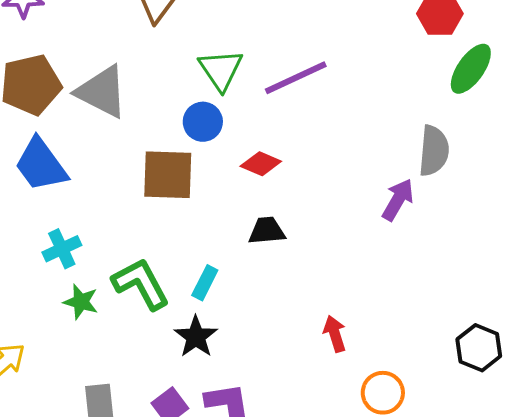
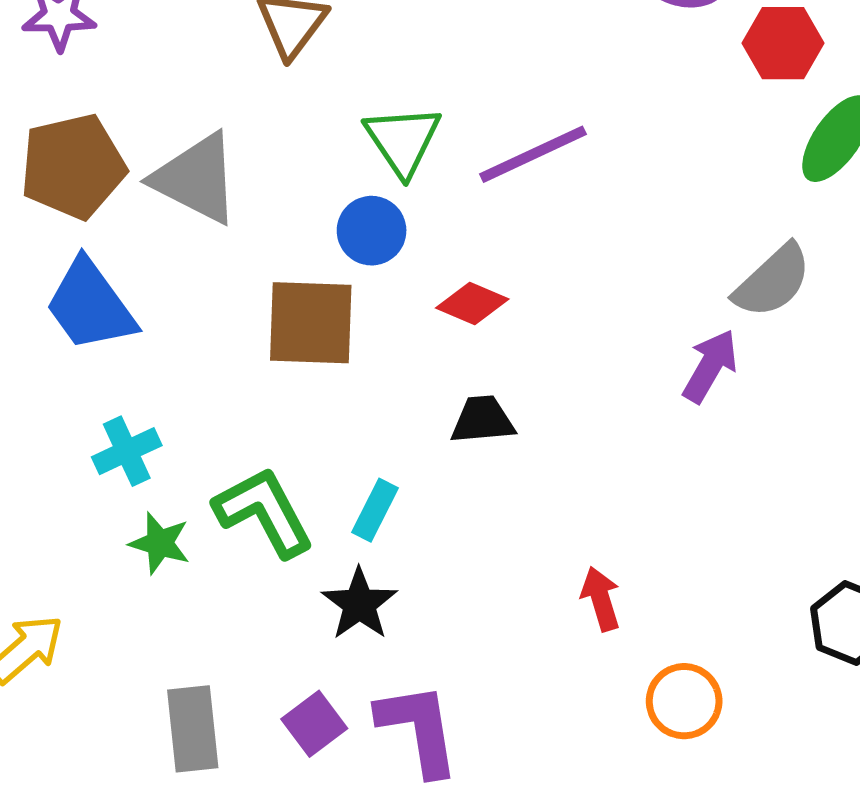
gray semicircle: (434, 151) -> (773, 281), turned 42

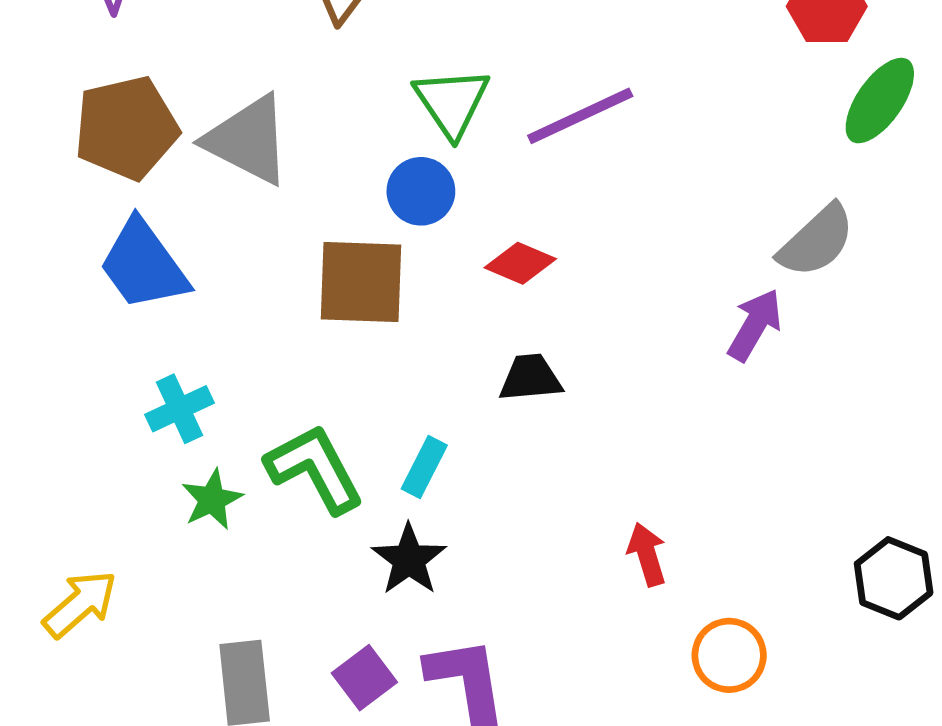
green star: (160, 543) -> (212, 500), turned 30

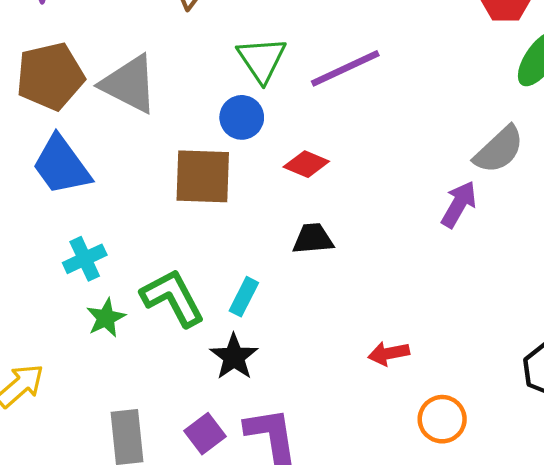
red arrow: (647, 554) -> (389, 353), turned -84

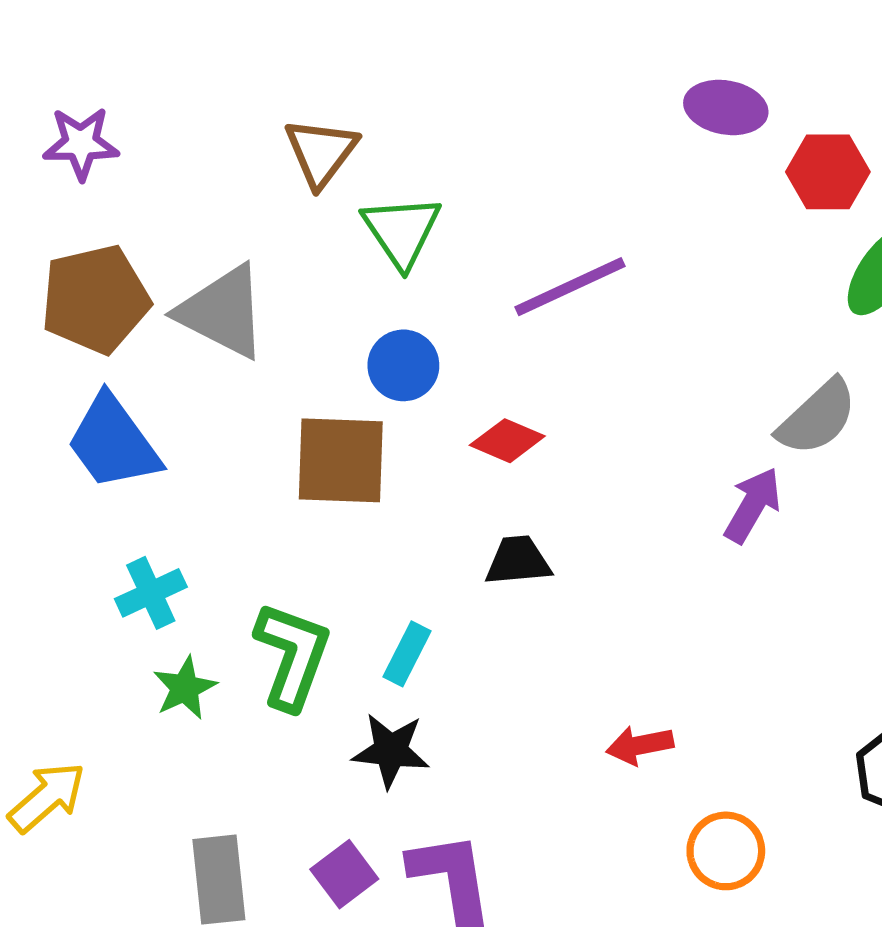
green triangle: (262, 60) -> (402, 231), moved
green L-shape: (173, 298) -> (292, 656), turned 48
black star: (234, 357) -> (391, 751), turned -30

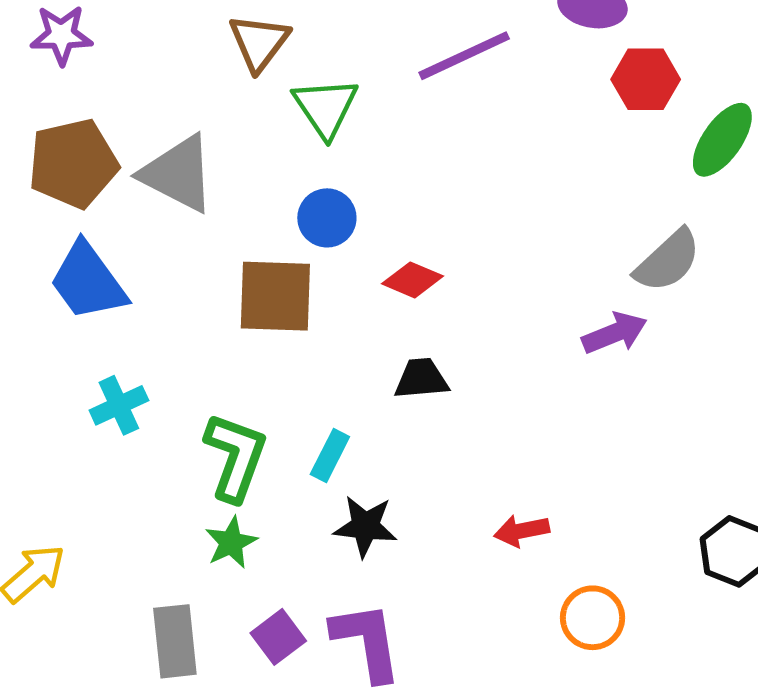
red hexagon: (828, 172) -> (646, 79), moved
purple line: (570, 287) -> (464, 56), moved
purple arrow: (753, 505) -> (615, 333), turned 38
green star: (185, 688) -> (231, 543), moved
black star: (391, 751) -> (365, 526), moved

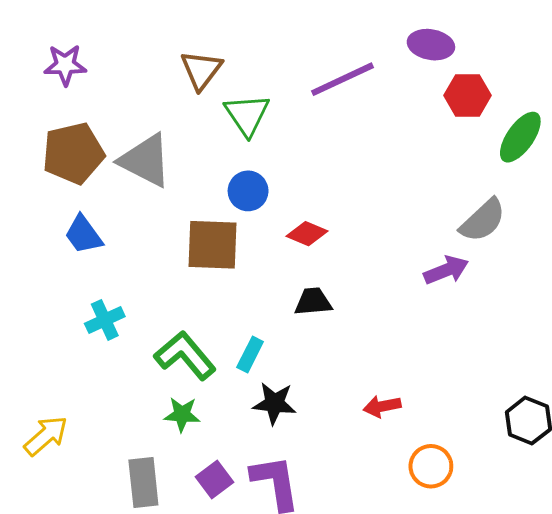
blue trapezoid: (88, 281) -> (83, 235), size x0.7
green L-shape: (235, 457) -> (185, 356), turned -60
green star: (231, 543) -> (182, 414), turned 30

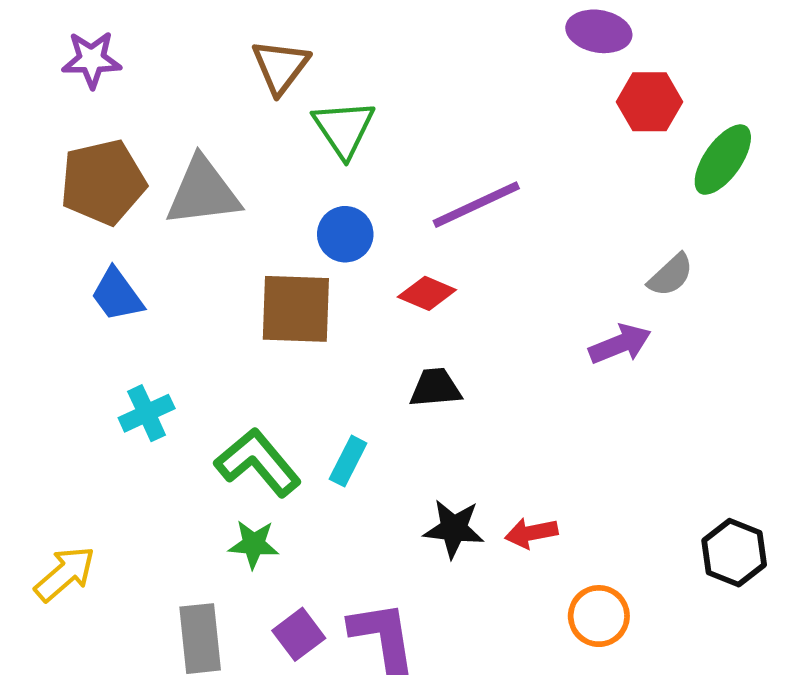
purple line: (343, 79) -> (476, 205), moved
gray triangle: (145, 160) -> (203, 192), turned -34
gray semicircle: (483, 220) -> (671, 275), size x0.7
black star: (274, 403) -> (454, 529), moved

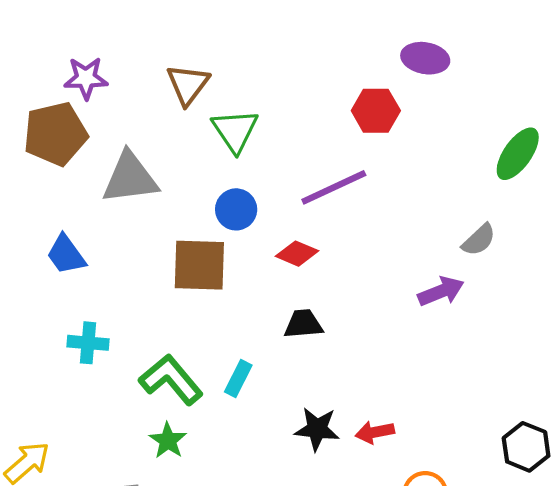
purple star: (92, 60) -> (86, 78), moved
red hexagon: (650, 102) -> (376, 111), moved
brown pentagon: (103, 182) -> (55, 134), moved
cyan cross: (147, 413) -> (88, 343), turned 30
green star: (254, 544) -> (168, 441), turned 30

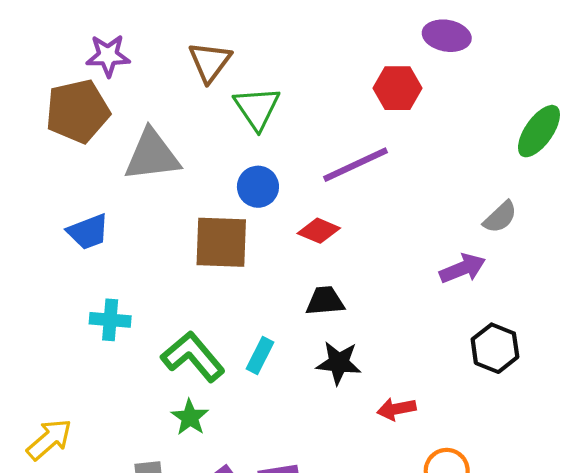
blue trapezoid: (66, 255) -> (88, 232), turned -75
black star: (317, 429) -> (339, 363), moved
black hexagon: (526, 447) -> (495, 348), moved

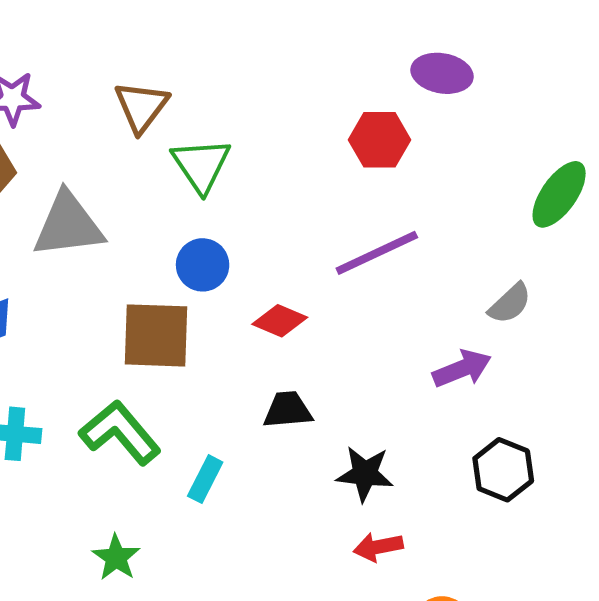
purple line: (355, 165) -> (377, 253), moved
green L-shape: (193, 357) -> (120, 433), moved
black star: (339, 363) -> (365, 474), moved

